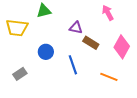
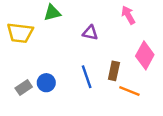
brown rectangle: (91, 43) -> (114, 71), moved, turned 70
blue circle: (46, 52) -> (46, 83), moved

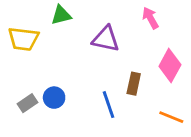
purple triangle: (90, 33) -> (106, 39), size x1.5
blue line: (87, 77) -> (109, 105), moved
orange line: (129, 91) -> (171, 117), moved

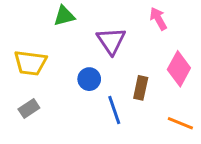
yellow trapezoid: (23, 39) -> (30, 63), moved
purple triangle: (106, 39) -> (111, 41), turned 44
blue circle: (54, 98) -> (89, 79), moved

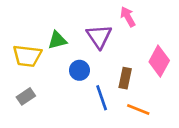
green triangle: (64, 16) -> (57, 40), moved
pink arrow: (158, 19) -> (128, 17), moved
orange line: (180, 123) -> (138, 109), moved

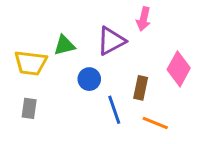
pink arrow: (128, 17) -> (143, 19), turned -138
purple triangle: (99, 36) -> (111, 41), turned 36
gray rectangle: (26, 96) -> (29, 108), turned -48

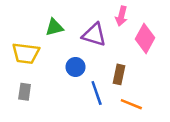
purple triangle: (111, 41) -> (94, 35), turned 45
green triangle: (64, 45) -> (54, 27), moved
pink diamond: (179, 69) -> (145, 38), moved

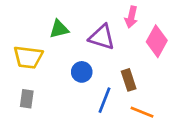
brown rectangle: (119, 74) -> (129, 80), turned -30
blue line: (97, 93) -> (104, 100), turned 40

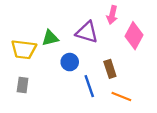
green triangle: (59, 29) -> (50, 38), moved
blue line: (104, 100) -> (89, 86), turned -40

